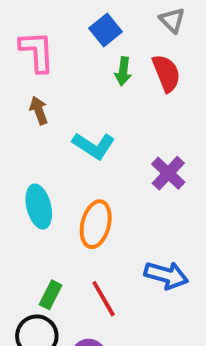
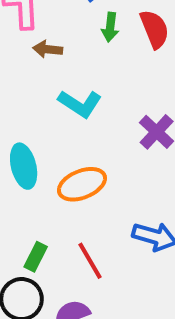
brown arrow: (39, 110) -> (48, 49), moved, turned -64
orange ellipse: (96, 224) -> (82, 184), turned 54

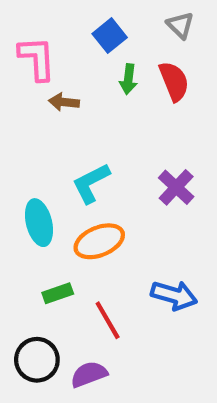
cyan L-shape: (80, 104) -> (91, 183), moved, turned 120
green rectangle: (36, 257) -> (58, 293), moved, turned 44

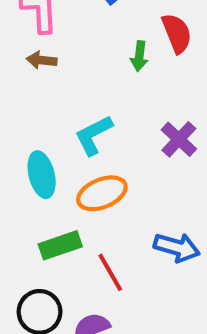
green arrow: (128, 79) -> (139, 56), moved
brown arrow: (64, 102) -> (42, 60), moved
green rectangle: (58, 293) -> (60, 245), size x1.4

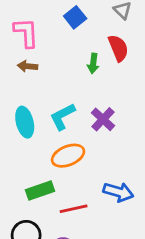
purple cross: (179, 139) -> (103, 119), moved
cyan ellipse: (42, 175) -> (25, 122), moved
red line: (110, 272) -> (74, 209), turned -72

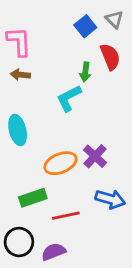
blue square: (75, 17) -> (85, 26), moved
cyan L-shape: (62, 117) -> (69, 98), moved
purple cross: (103, 119) -> (95, 156), moved

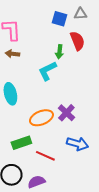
gray triangle: (114, 19) -> (80, 14), turned -48
blue square: (85, 26) -> (59, 19), turned -35
red line: (66, 216) -> (45, 156), turned 36

